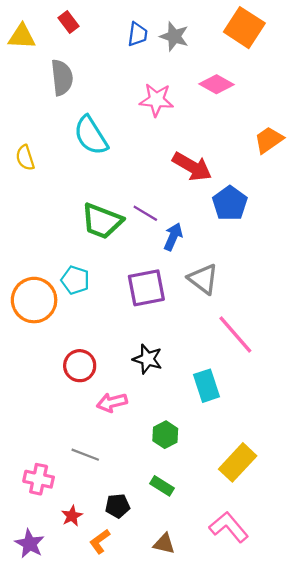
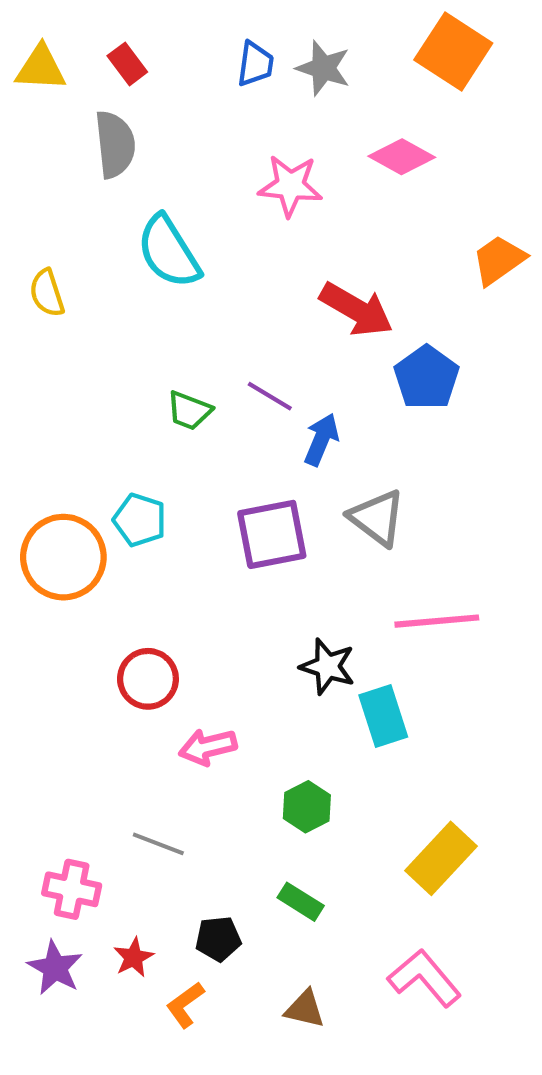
red rectangle: (69, 22) -> (127, 64), moved
green trapezoid: (102, 221) -> (189, 411), size x0.6
pink line: (235, 335) -> (437, 621), turned -54
black star: (148, 359) -> (327, 666), moved
purple star: (30, 544) -> (55, 968), moved

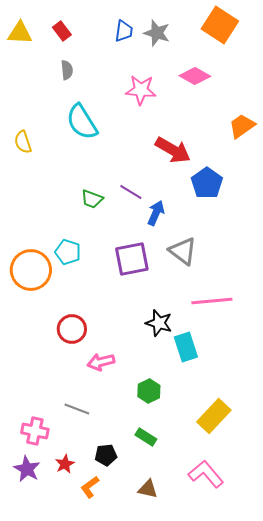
gray semicircle: (115, 144) -> (67, 70), moved, size x0.6

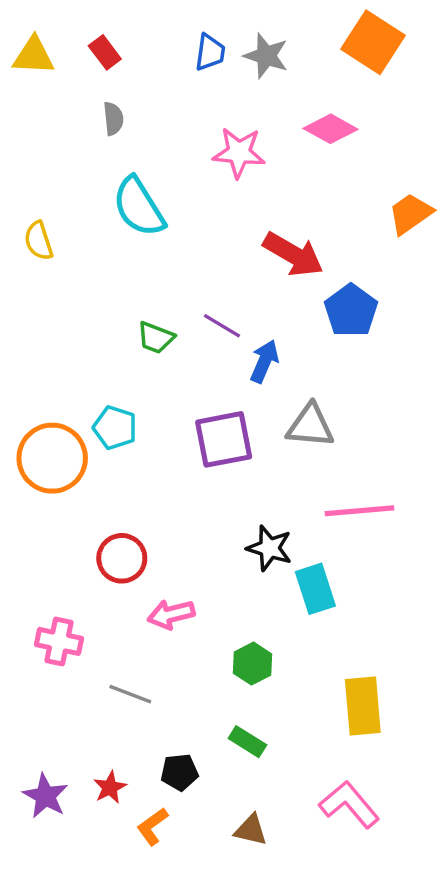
gray triangle: (183, 251) -> (310, 426), turned -32
yellow rectangle: (214, 416) -> (363, 706), turned -48
pink cross: (35, 431) -> (59, 641), moved

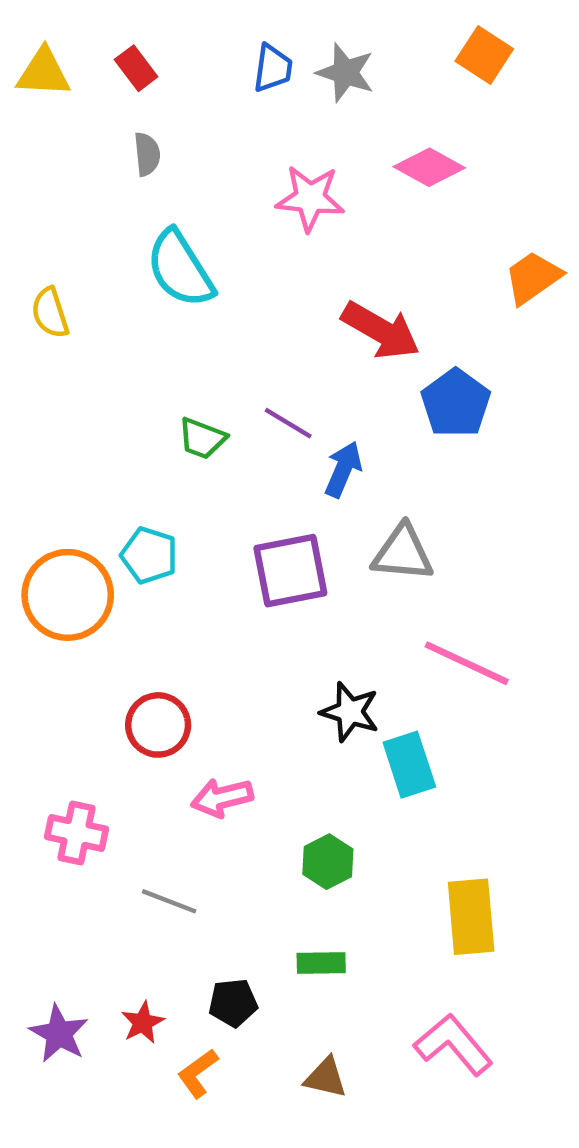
orange square: (373, 42) -> (484, 55), size x0.7
pink line: (359, 511) -> (467, 663), turned 30
green rectangle: (247, 742) -> (321, 963), turned -33

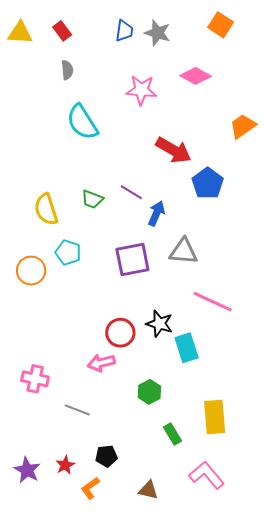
yellow semicircle: (50, 313) -> (46, 209), moved, size x1.4
orange circle: (68, 595) -> (31, 271), size x0.7
red circle: (158, 725) -> (120, 333), moved
green rectangle: (321, 963) -> (172, 434), moved, turned 60

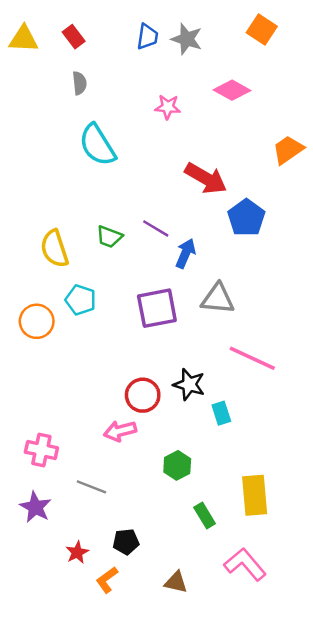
pink star: (141, 90) -> (168, 107), size x0.7
cyan rectangle: (187, 348) -> (221, 413), size x0.7
purple star: (27, 470) -> (35, 507), moved

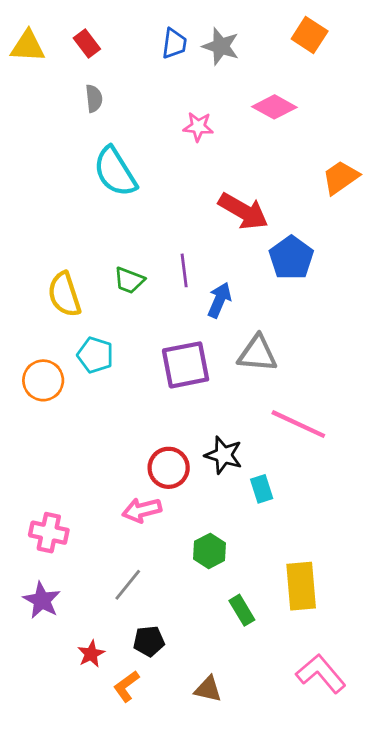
purple line: (156, 228) -> (184, 270), turned 52
gray line: (91, 487) -> (128, 585), moved, turned -72
pink L-shape: (245, 564) -> (321, 674), moved

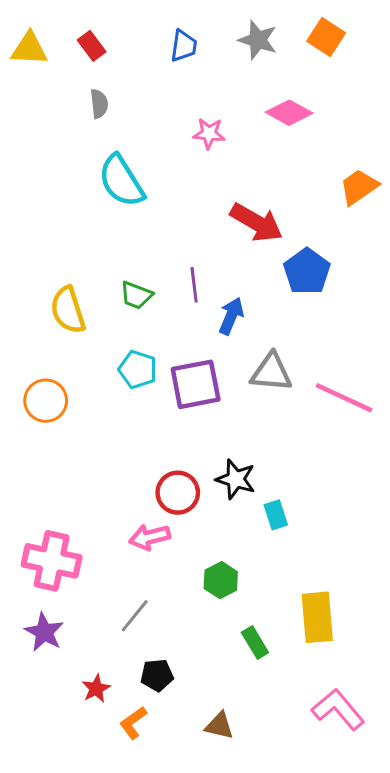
gray star: (221, 46) -> (258, 40), moved
cyan pentagon: (95, 355) -> (138, 369), moved
pink line: (298, 424) -> (344, 398), moved
pink cross: (49, 533) -> (52, 561), size x1.4

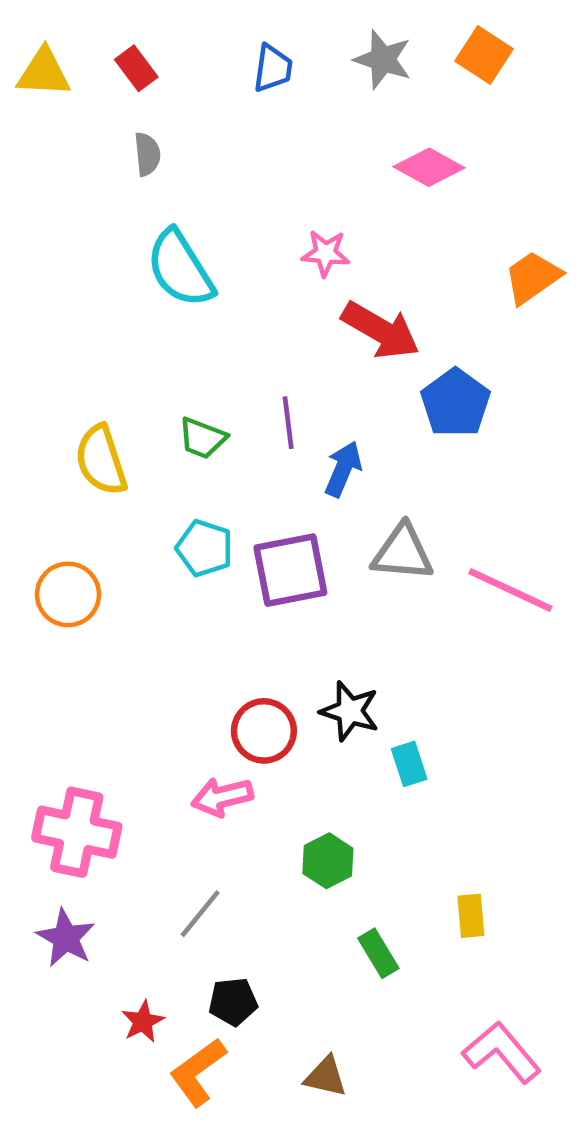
pink star: (209, 133) -> (326, 253), moved
yellow rectangle: (317, 617) -> (471, 916), size x0.6
orange L-shape: (133, 723) -> (198, 1072), size x1.4

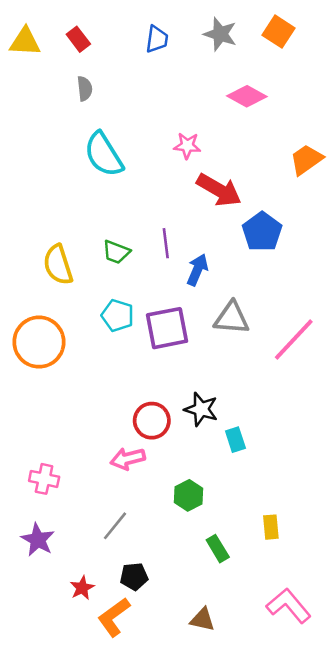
pink line: (510, 590) -> (294, 340), turned -72
orange circle: (68, 594) -> (39, 342), size x1.4
pink cross: (77, 832) -> (44, 479), size x0.6
brown triangle: (326, 1077) -> (202, 620), moved

